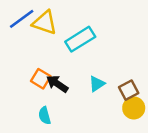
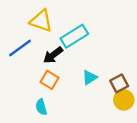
blue line: (22, 19) -> (20, 48), moved
orange square: (41, 79) -> (49, 80), moved
black arrow: (57, 84) -> (53, 55), moved, turned -72

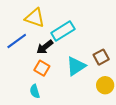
cyan triangle: (90, 77) -> (76, 66), size x1.5
brown square: (119, 83) -> (101, 57), moved

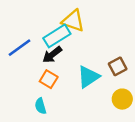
yellow triangle: (35, 18) -> (73, 21), moved
cyan rectangle: (63, 31) -> (57, 36), moved

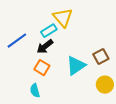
yellow triangle: (73, 21) -> (63, 18), turned 30
cyan rectangle: (57, 36) -> (49, 31), size x0.7

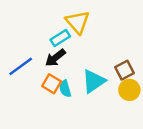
blue line: (17, 41) -> (21, 66), moved
yellow circle: (105, 85) -> (129, 90), moved
cyan semicircle: (35, 91) -> (65, 89), moved

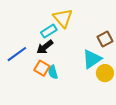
brown square: (124, 70) -> (105, 39), moved
cyan triangle: (94, 81) -> (92, 59), moved

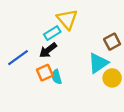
orange square: (42, 68) -> (45, 73), turned 35

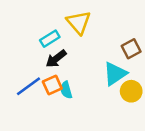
cyan rectangle: (52, 33) -> (50, 39), moved
blue line: (18, 58) -> (29, 86), moved

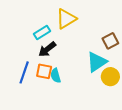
yellow triangle: (79, 22) -> (66, 19), turned 40
orange square: (52, 85) -> (44, 71), turned 35
blue line: (29, 86) -> (24, 72), turned -35

